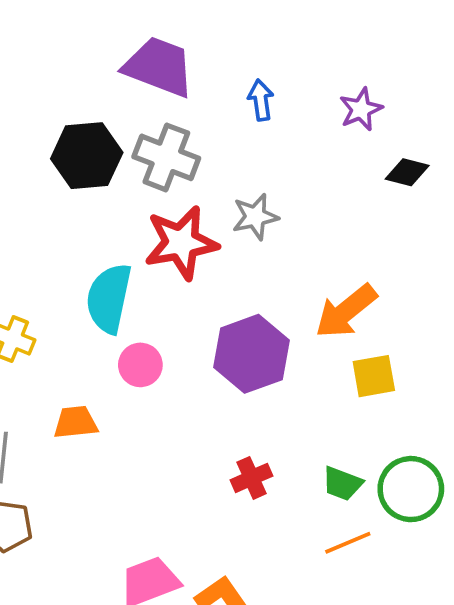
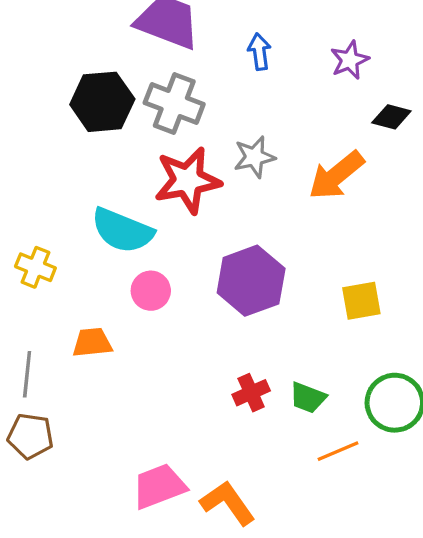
cyan semicircle: (109, 298) -> (122, 231), turned -80
orange arrow: (346, 311) -> (336, 175), moved
green trapezoid: (342, 483) -> (308, 398), moved

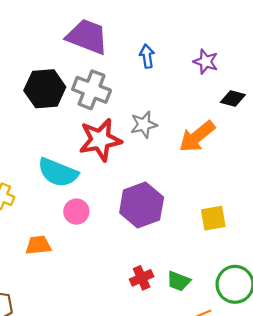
purple star: (350, 60) -> (206, 62), turned -30

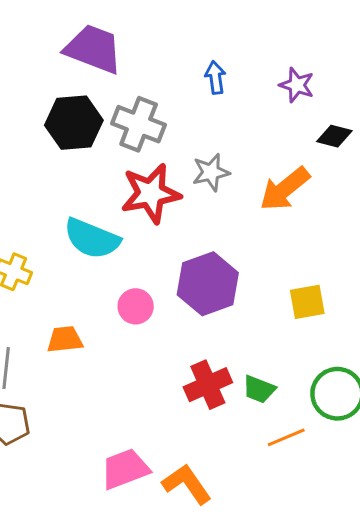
purple trapezoid: (87, 37) -> (93, 49), moved
pink circle: (76, 212) -> (136, 306), moved
red cross: (142, 278) -> (208, 385), size x1.4

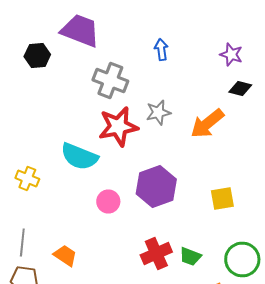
purple star: (297, 85) -> (231, 54), moved
black hexagon: (74, 123) -> (37, 56), moved, size x0.7
orange trapezoid: (65, 340) -> (65, 256), moved, turned 40

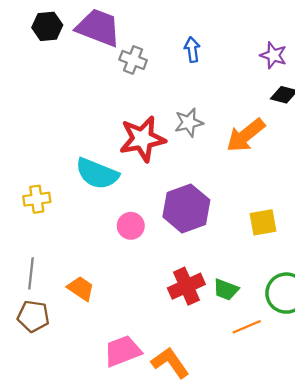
black hexagon: (37, 56) -> (47, 26), moved
gray cross: (110, 80) -> (133, 60), moved, size x0.7
yellow cross: (27, 178) -> (37, 199), turned -30

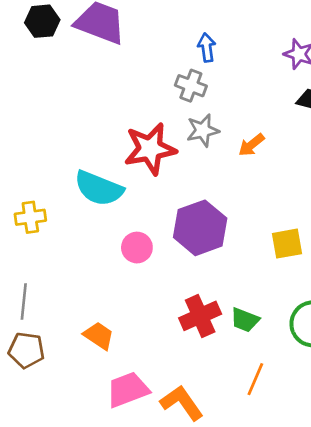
gray cross: (133, 60) -> (191, 86), moved
orange arrow: (246, 135) -> (251, 145), moved, size x0.6
orange trapezoid: (81, 288) -> (99, 336), moved
orange line: (247, 327) -> (255, 379), moved, turned -44

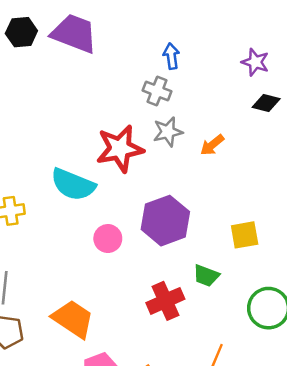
green trapezoid: (245, 320) -> (206, 276), moved
orange trapezoid: (99, 336) -> (73, 319), size x1.5

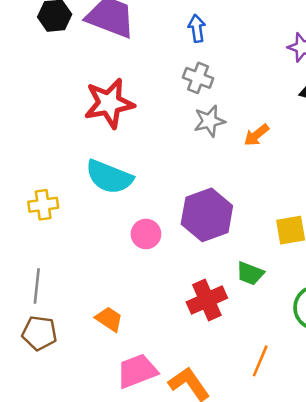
blue arrow: (171, 56) -> (197, 28), moved
red star: (120, 149) -> (109, 103), moved
orange trapezoid: (73, 319) -> (109, 319), size x0.6

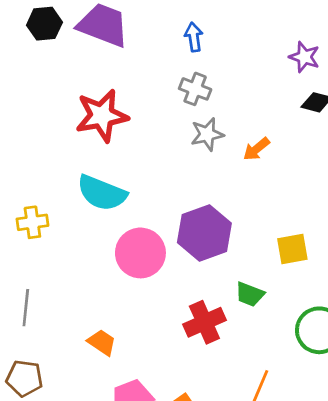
pink circle: (146, 234) -> (140, 253), size x1.6
brown pentagon: (39, 333) -> (24, 378), moved

